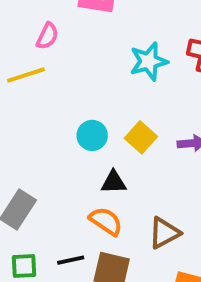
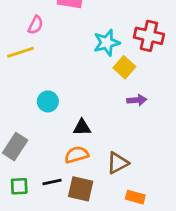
cyan circle: (92, 135) -> (48, 101), moved
yellow square: (141, 137) -> (124, 67), moved
orange semicircle: (106, 221) -> (77, 155), turned -50

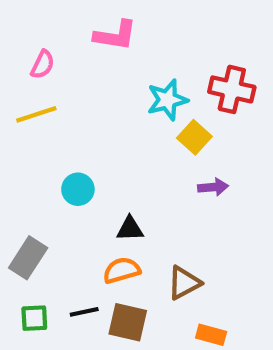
pink semicircle: (36, 25) -> (43, 64), moved

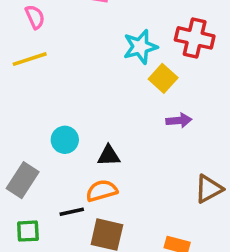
pink semicircle: (43, 64) -> (35, 17), turned -50
cyan circle: (78, 189) -> (65, 140), moved
brown triangle: (184, 283) -> (209, 189), moved
black line: (84, 312) -> (72, 212), moved

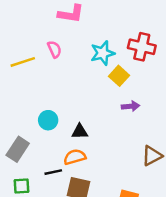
pink semicircle: (35, 17) -> (54, 49), moved

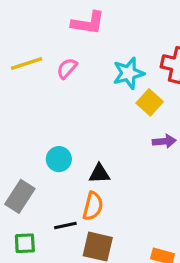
pink semicircle: (54, 49) -> (67, 68), turned -114
yellow line: (23, 62) -> (26, 63), moved
orange semicircle: (75, 157) -> (93, 206), turned 120

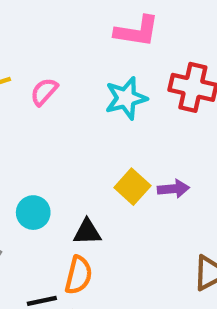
pink L-shape: (88, 23) -> (137, 31), moved
yellow square: (150, 102) -> (132, 187), moved

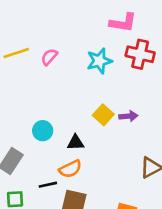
pink L-shape: (137, 31) -> (123, 23), moved
orange semicircle: (79, 275) -> (70, 169), turned 50

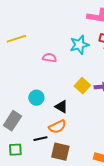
pink semicircle: (49, 57) -> (49, 58), moved, turned 56
black triangle: (76, 143) -> (61, 107), turned 32

